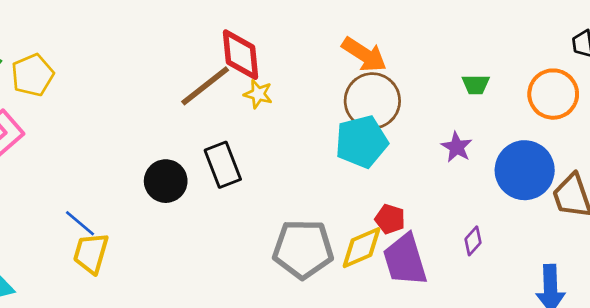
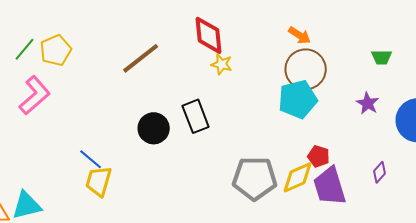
orange arrow: (364, 55) -> (300, 35), size x0.7
brown line: (205, 86) -> (141, 58), moved

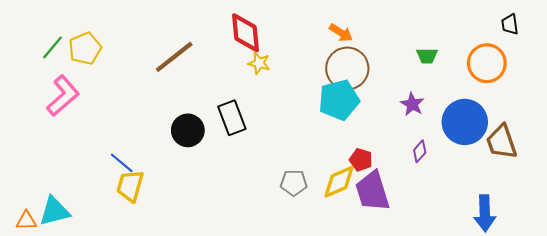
purple diamond: (380, 172) -> (420, 151), moved
gray pentagon: (255, 178) -> (294, 183), size x0.6

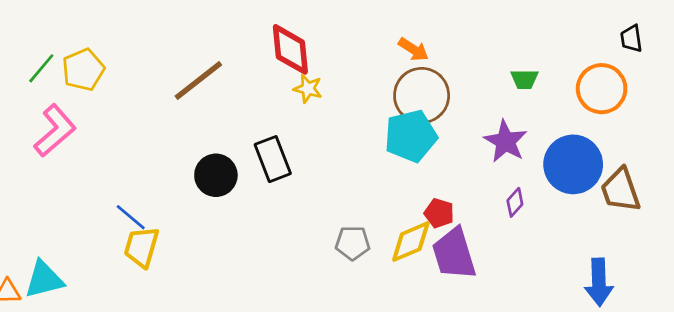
purple star: (412, 104) -> (505, 141), size x1.4

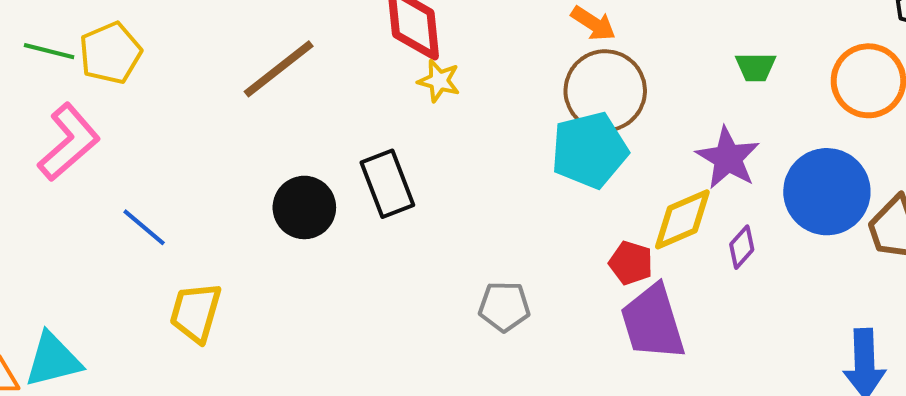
green line: (41, 68) -> (49, 51), turned 64
blue line: (131, 217) -> (144, 227), moved
yellow diamond: (411, 242) -> (682, 219), moved

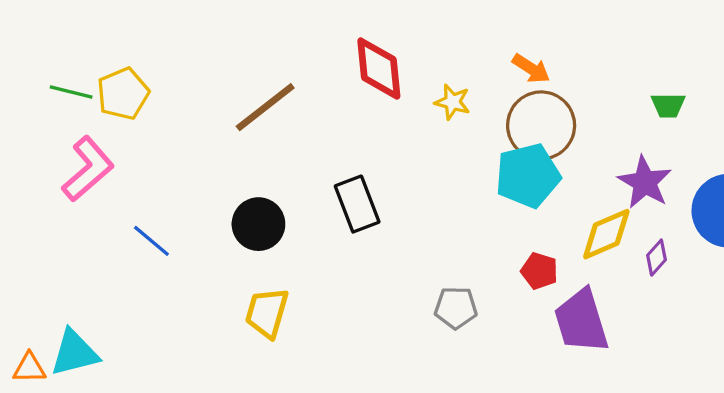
yellow star: (439, 81) -> (452, 102), moved
black circle: (304, 207) -> (258, 224), moved
red pentagon: (631, 263) -> (539, 271), moved
yellow trapezoid: (195, 312) -> (267, 313), moved

